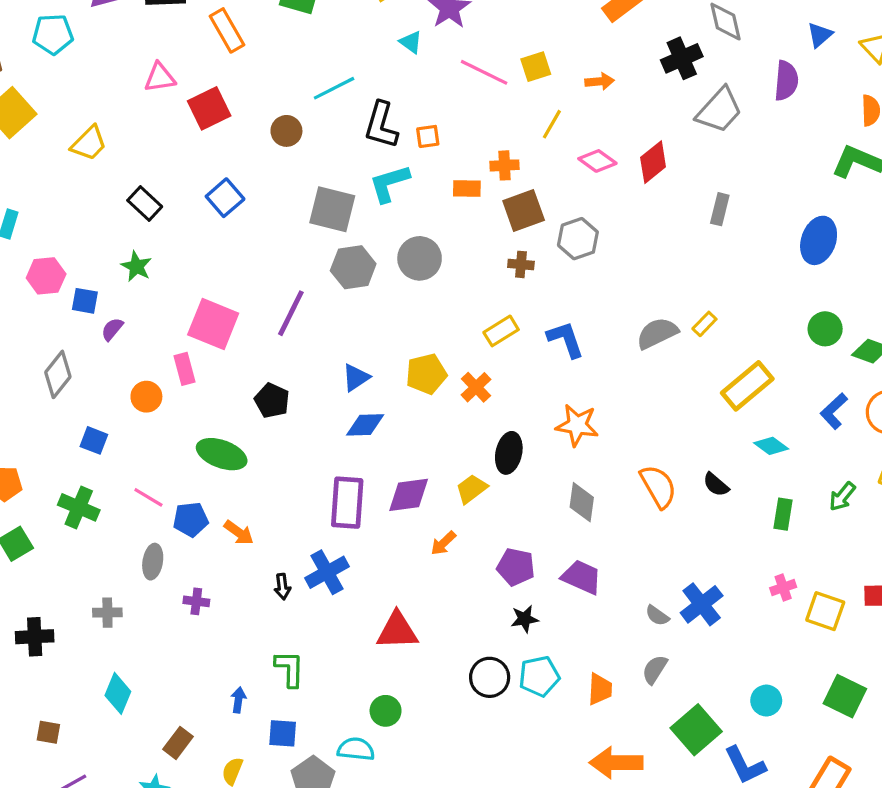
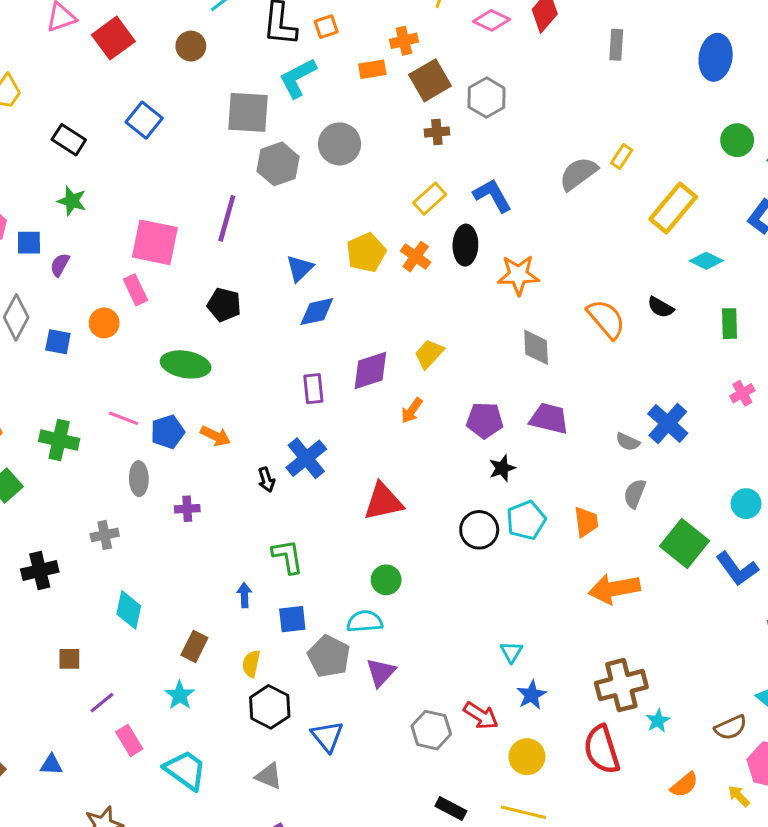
blue square: (94, 440) -> (58, 342), moved
black ellipse: (509, 453) -> (465, 245), moved
purple rectangle: (347, 503) -> (313, 389), size x0.6

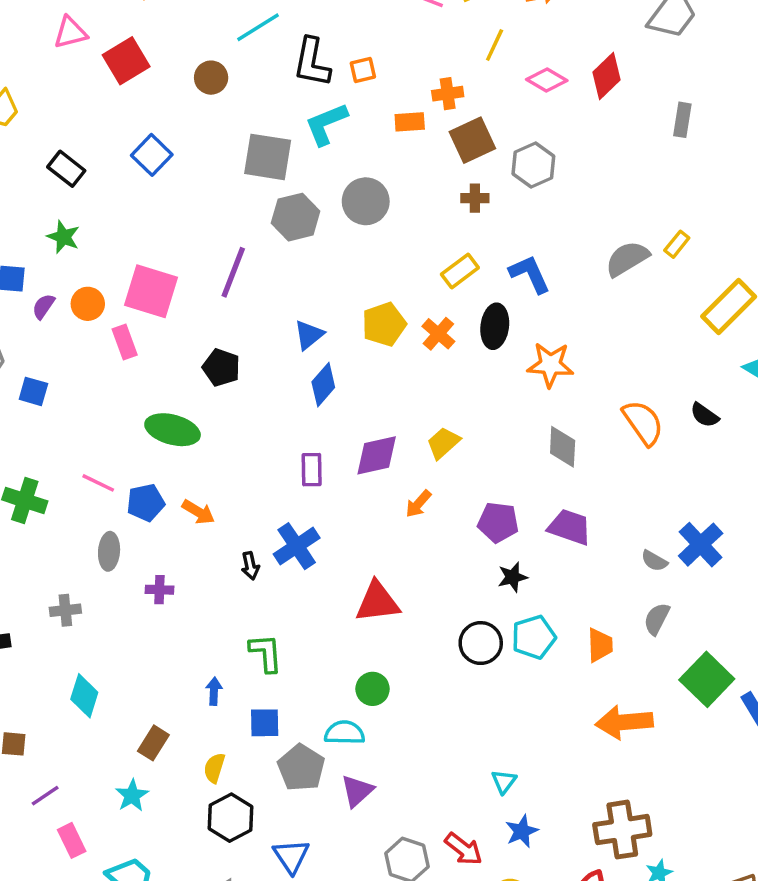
blue diamond: (317, 312) -> (323, 385), turned -42
orange circle: (104, 323) -> (88, 304), moved

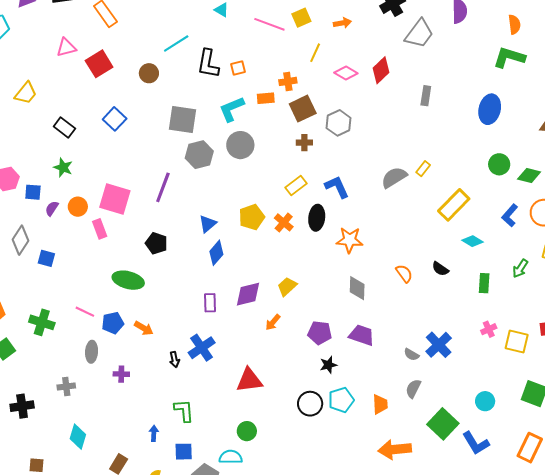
cyan L-shape: (326, 124) -> (232, 109), moved
orange semicircle: (643, 423) -> (404, 273), size x0.7

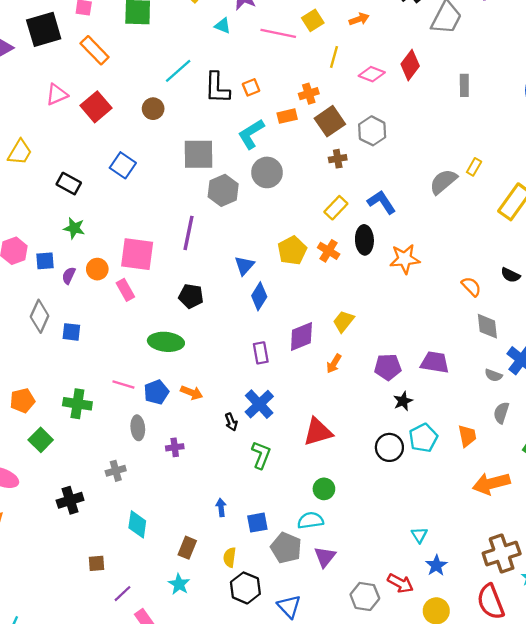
gray diamond: (357, 288) -> (487, 326), moved
green L-shape: (184, 411) -> (261, 455), moved, turned 35

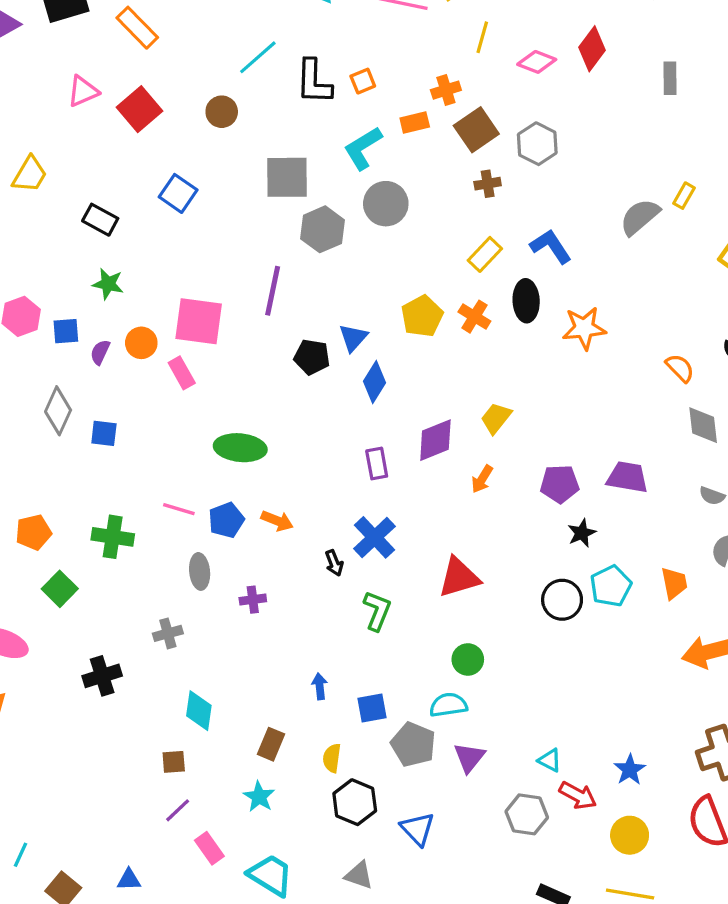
black pentagon: (191, 296) -> (312, 357), moved
cyan triangle: (419, 535) -> (550, 760), moved, turned -30
brown square: (96, 563) -> (174, 762), moved

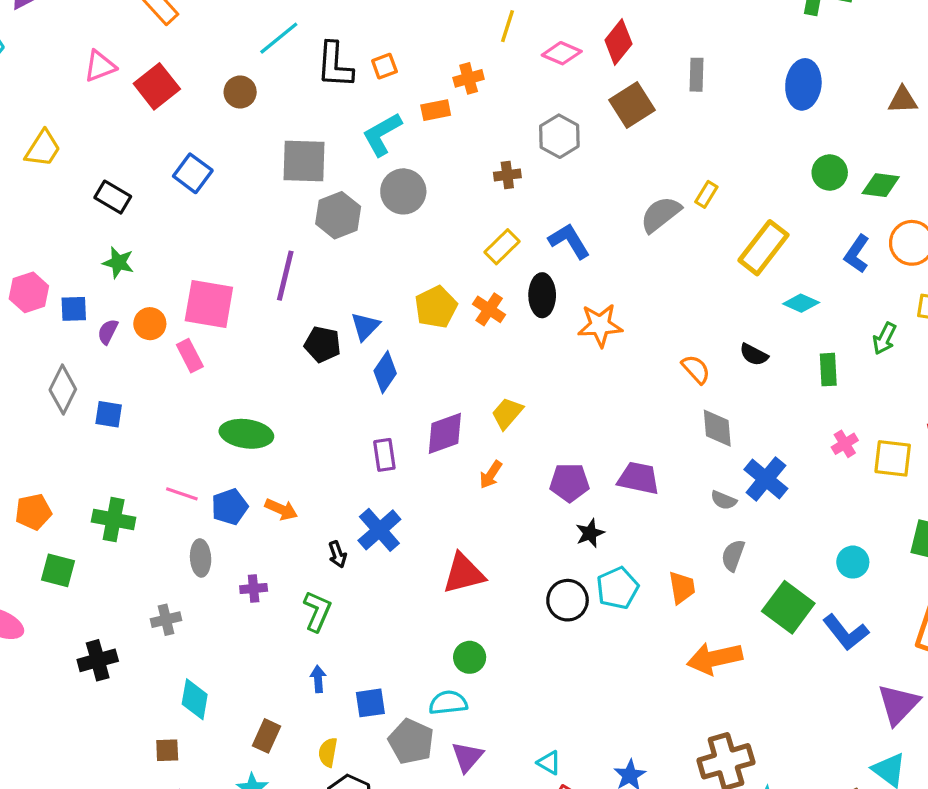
brown square: (476, 130) -> (632, 105), moved
green square: (60, 589) -> (58, 570), turned -32
green L-shape: (377, 611) -> (317, 611), moved

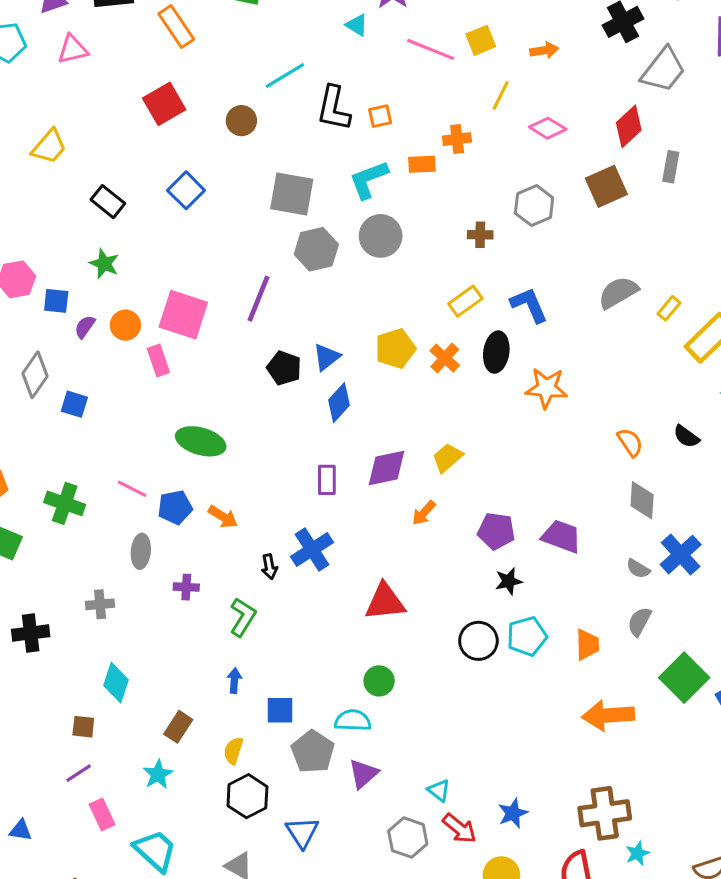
red diamond: (618, 42) -> (629, 126), moved
pink triangle: (100, 66) -> (73, 49), moved
yellow rectangle: (706, 194) -> (669, 308), moved

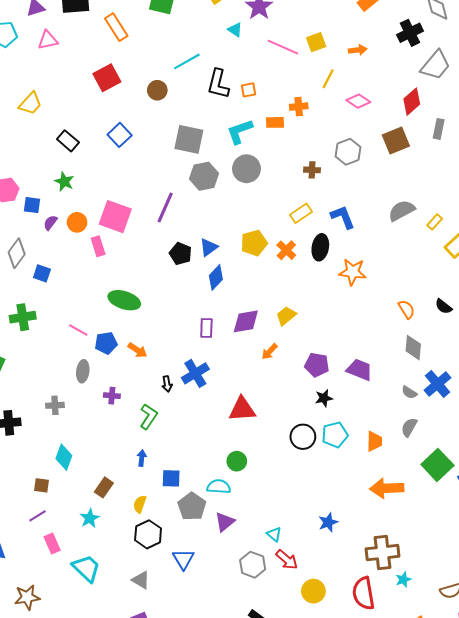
green cross: (65, 503) -> (23, 317), moved, turned -30
blue star: (513, 813) -> (328, 522), moved

